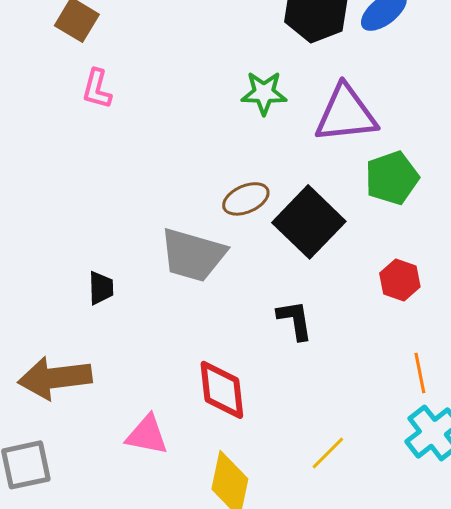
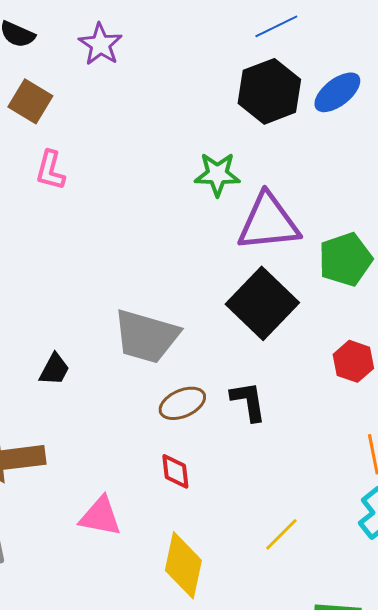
purple triangle: (346, 114) -> (268, 222), moved
brown ellipse: (246, 199) -> (182, 403), moved
black trapezoid: (101, 288) -> (54, 369), turned 30
red diamond: (222, 390) -> (175, 471), size x0.6

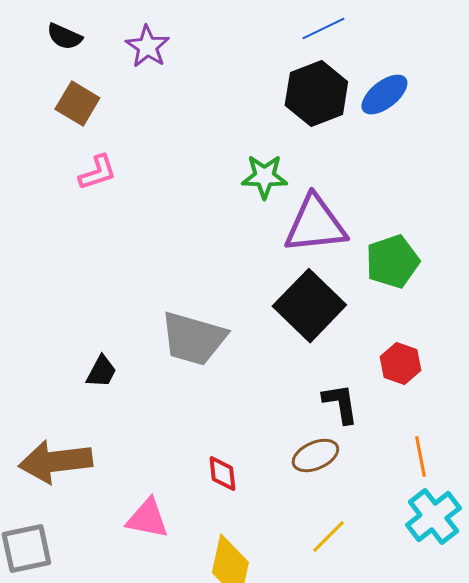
pink L-shape: (50, 170) -> (97, 173), turned -123
black L-shape: (248, 401) -> (340, 404), moved
brown ellipse: (182, 403) -> (315, 456), moved

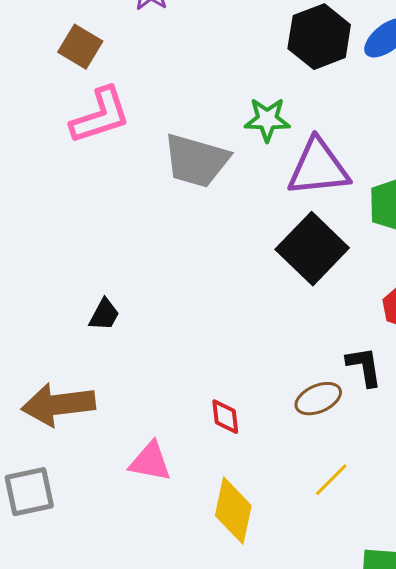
pink L-shape: (97, 173) -> (100, 116), size x1.6
gray trapezoid: (193, 339) -> (196, 161), moved
black L-shape: (340, 404) -> (364, 367), moved

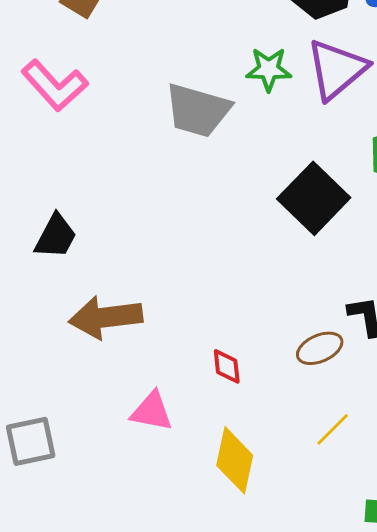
pink L-shape: (100, 116) -> (55, 85), moved, turned 66
purple triangle: (318, 168) -> (337, 69), moved, turned -34
black trapezoid: (104, 315) -> (56, 236), moved, size x1.4
brown arrow: (58, 405) -> (106, 317), moved

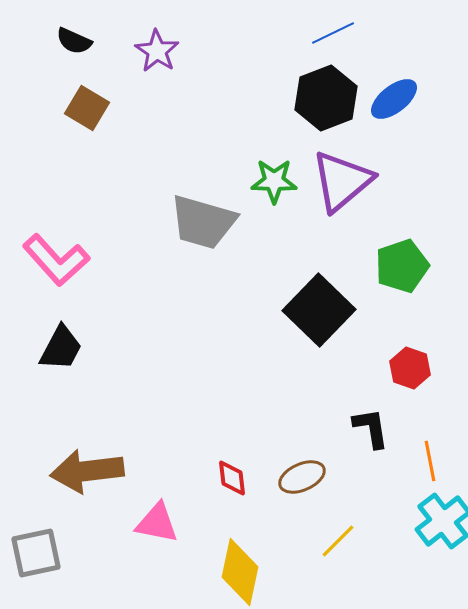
pink L-shape: (55, 85) -> (56, 260), moved
brown arrow: (106, 317) -> (87, 471), moved
brown ellipse: (320, 348) -> (302, 477), moved

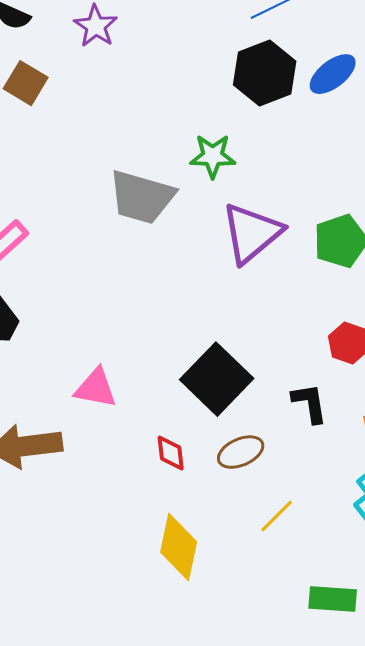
purple triangle: (342, 181) -> (252, 233), moved
black square: (319, 310) -> (217, 379), moved
pink triangle: (157, 523) -> (96, 388), moved

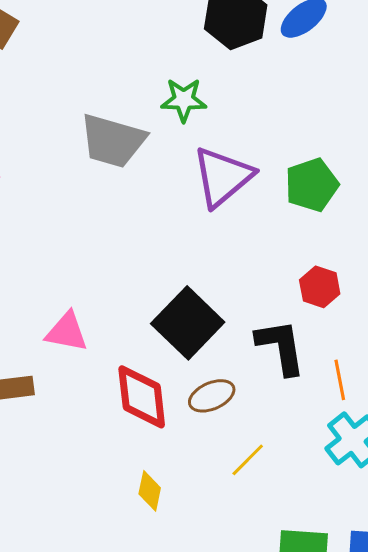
black L-shape: (310, 403) -> (281, 347), size x1.4
red diamond: (171, 453) -> (142, 397), size x1.8
yellow diamond: (179, 547) -> (150, 491), size x0.6

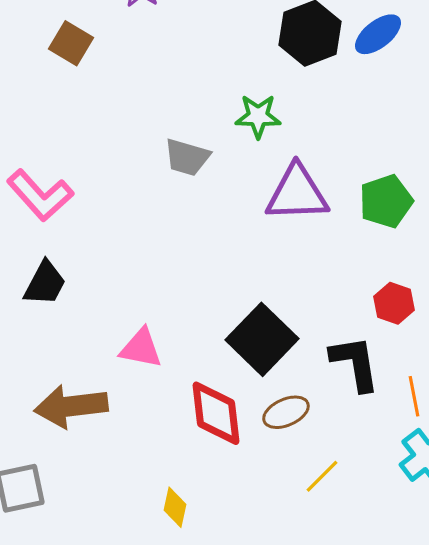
gray trapezoid: (113, 141) -> (187, 157), size x0.7
purple triangle: (223, 177) -> (297, 193), turned 38
yellow diamond: (150, 491) -> (175, 507), moved

